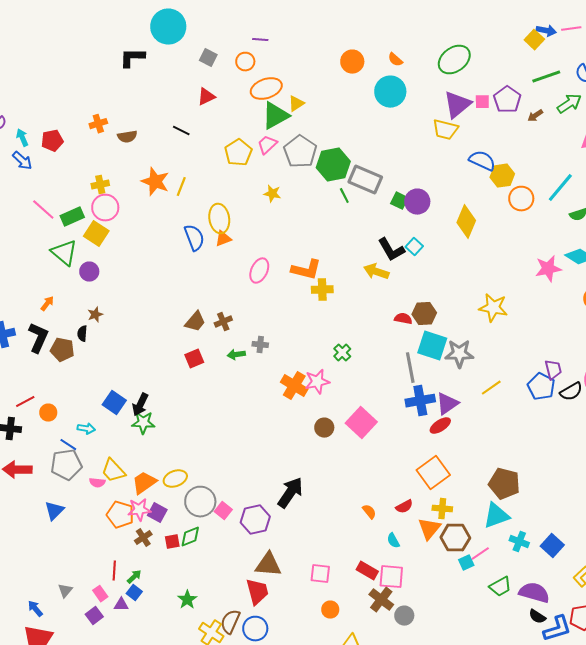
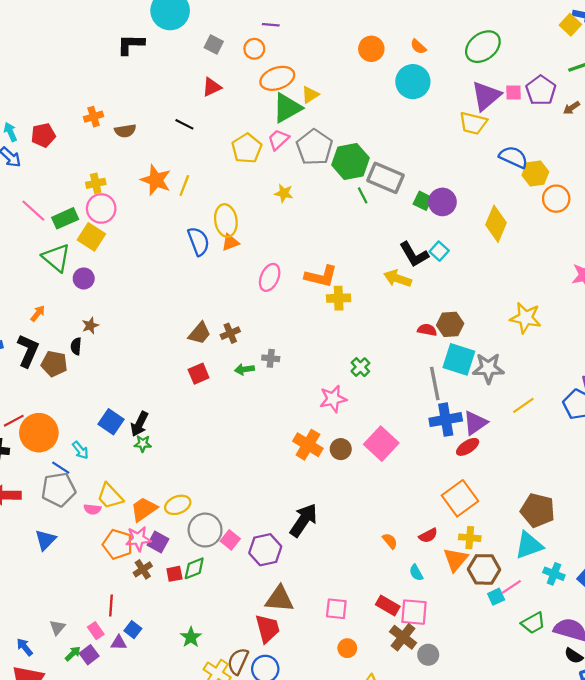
orange cross: (294, 386) -> (308, 445), moved
orange circle: (48, 413) -> (39, 433), size x2.0
green star: (143, 423) -> (143, 444), size x0.7
cyan arrow: (86, 429) -> (80, 450), turned 42
green arrow: (134, 577) -> (73, 654), moved

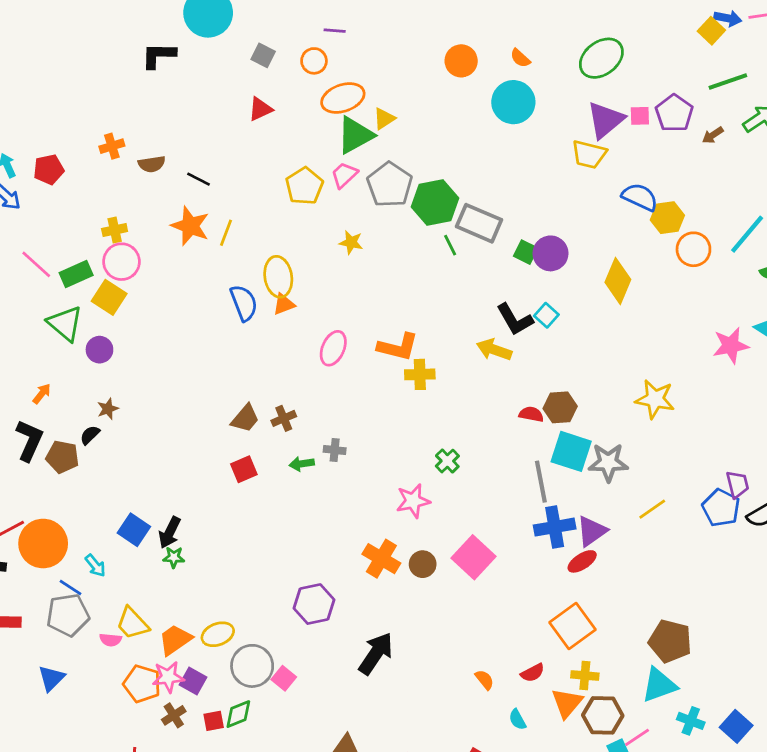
black line: (184, 124) -> (198, 179), moved
black semicircle: (76, 346) -> (90, 435), turned 42
purple hexagon: (265, 550) -> (314, 604), moved

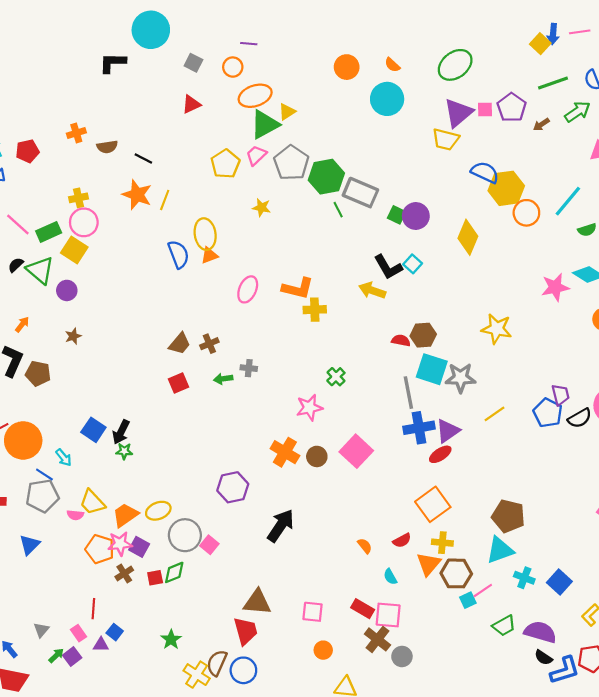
blue arrow: (728, 18) -> (553, 34), turned 84
yellow hexagon: (667, 218) -> (506, 188), size x1.4
black semicircle: (90, 435) -> (16, 265), moved

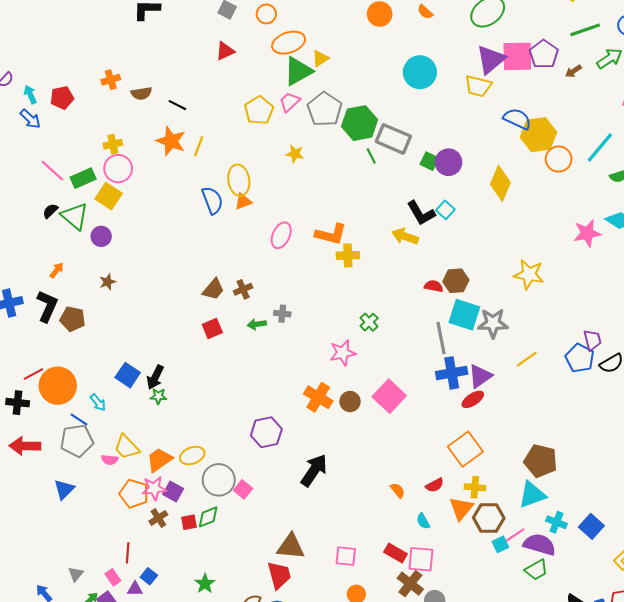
cyan circle: (387, 99) -> (420, 72), moved
pink square: (485, 110) -> (517, 56), size x2.0
purple semicircle: (540, 632) -> (540, 544), moved

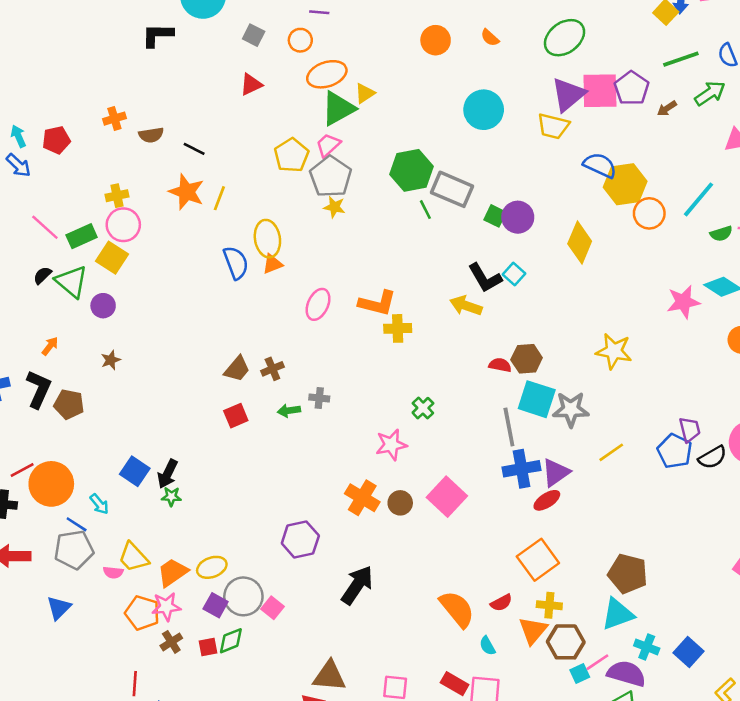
gray pentagon: (325, 109) -> (331, 177), moved
orange semicircle: (398, 490) -> (457, 609), size x2.0
purple square: (173, 492) -> (216, 605), moved

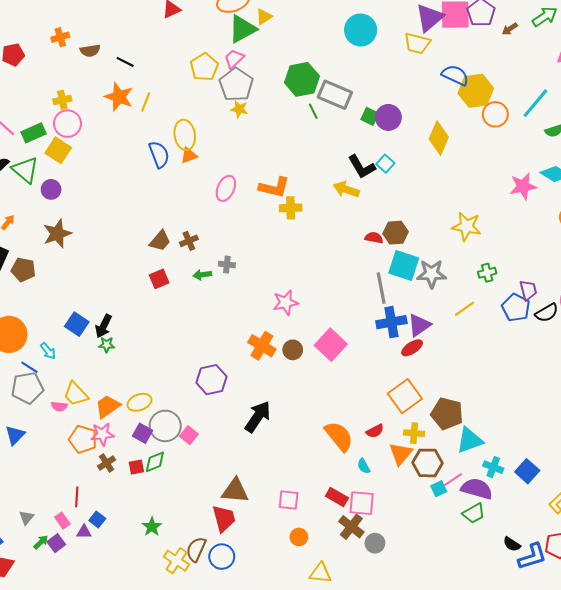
brown star: (111, 360) -> (57, 234), size x1.8
green cross: (423, 408) -> (487, 273), moved, turned 30
brown pentagon: (628, 574) -> (447, 414), moved

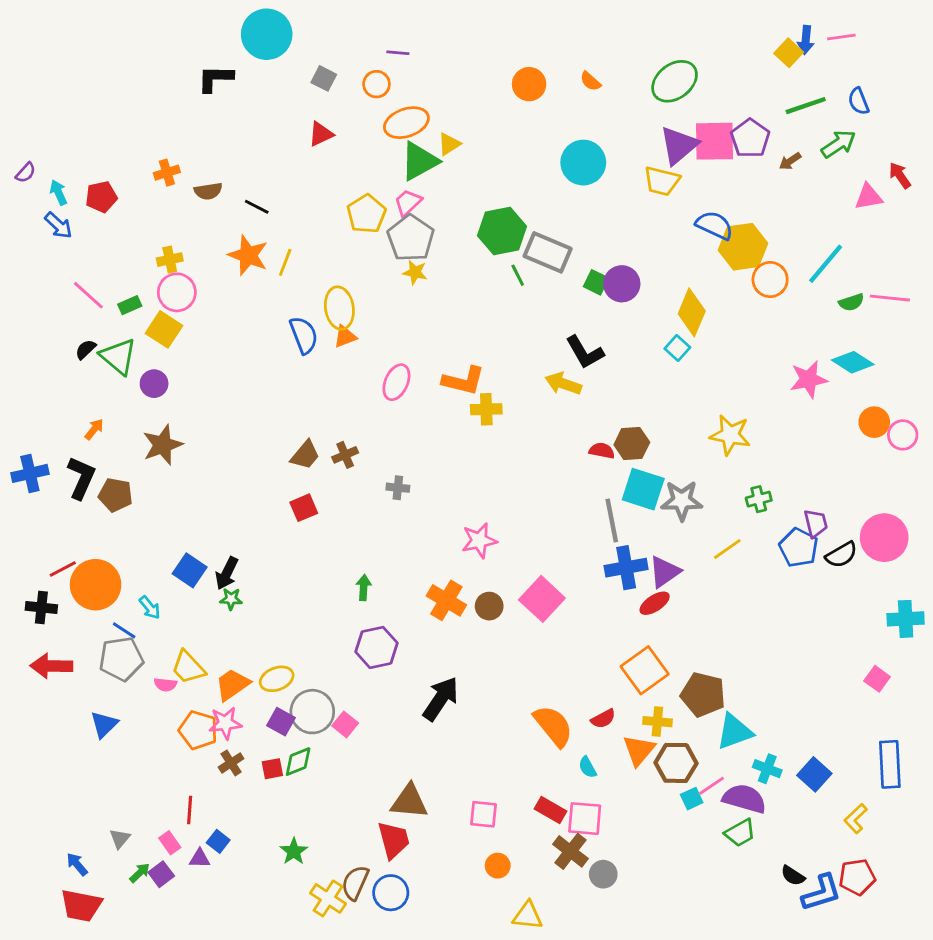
green rectangle: (34, 133) -> (130, 305), size x0.7
cyan square: (385, 164) -> (677, 348), moved
green arrow: (202, 275) -> (364, 588), moved, turned 102

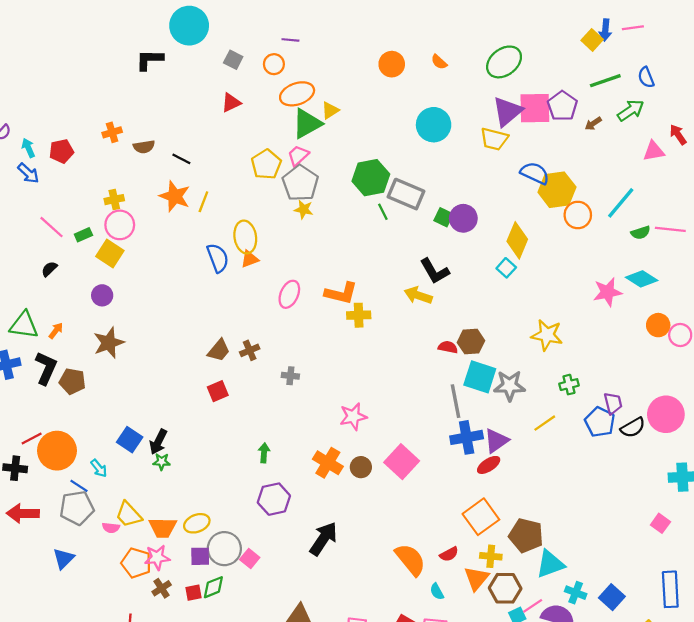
green triangle: (118, 357) -> (24, 325), moved, turned -32
orange trapezoid: (232, 685) -> (163, 528), turned -144
purple square: (281, 722) -> (200, 556), turned -30

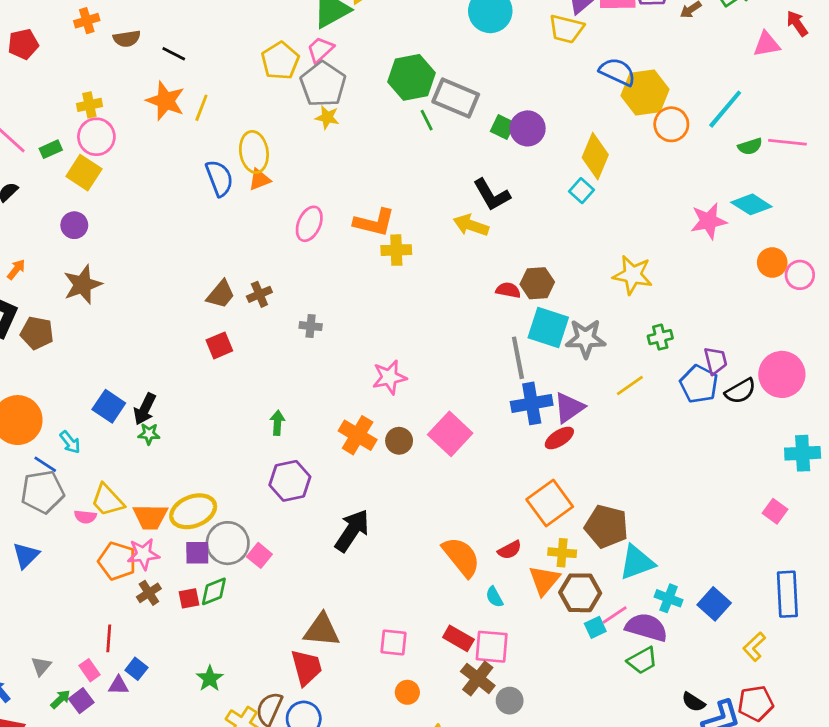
yellow ellipse: (197, 523) -> (193, 511), size x1.4

